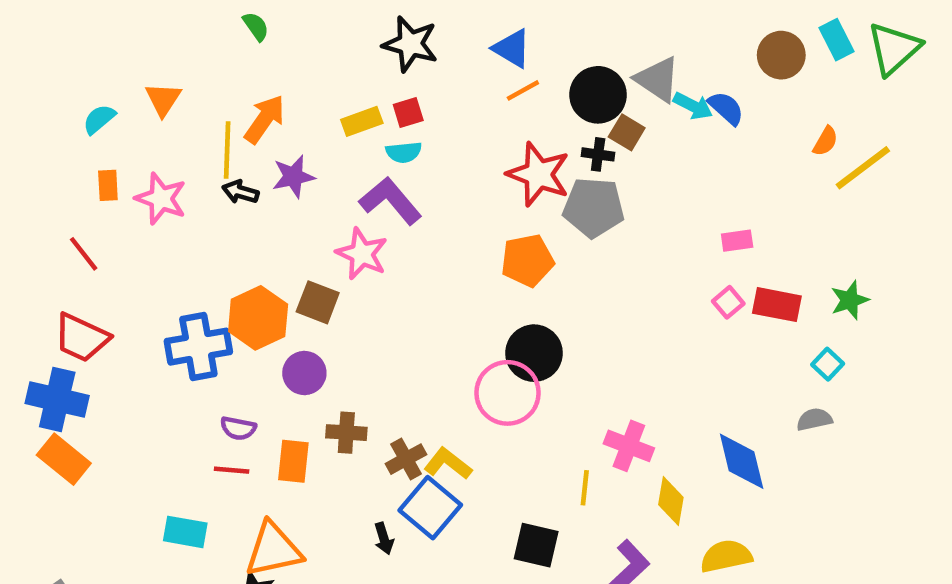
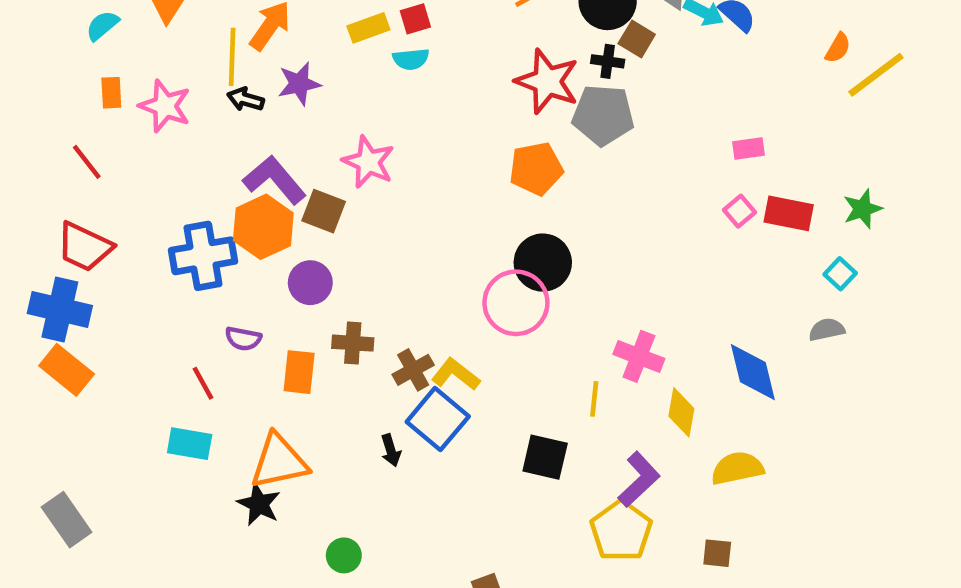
purple L-shape: (390, 201) -> (275, 180), moved
red line: (232, 470) -> (203, 383), moved, turned 56

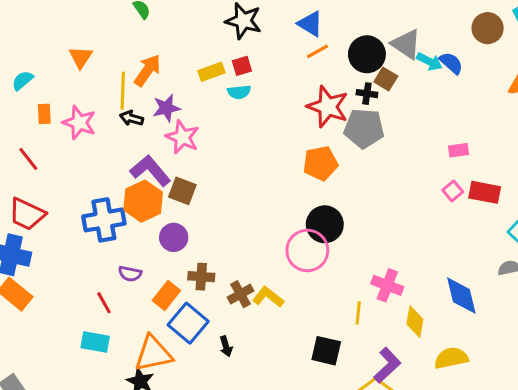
cyan semicircle: (102, 26) -> (23, 80), moved
pink star: (368, 162) -> (182, 137), moved
orange rectangle: (299, 372) -> (166, 296), turned 32
blue square: (438, 419) -> (188, 323), moved

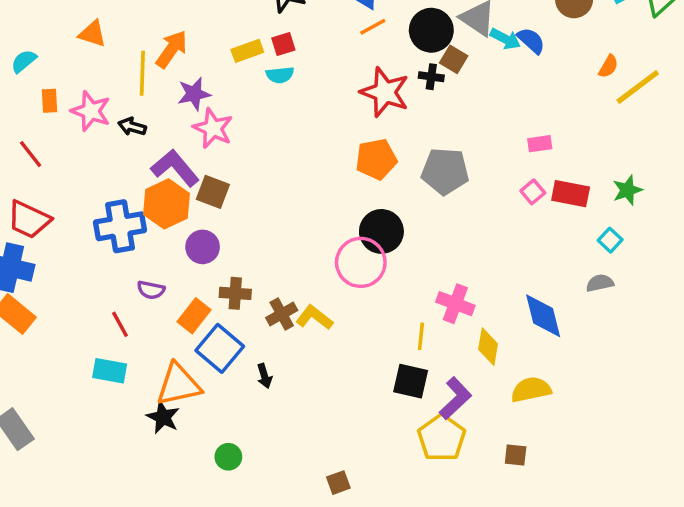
orange triangle: (81, 57) -> (92, 34), turned -45
black arrow: (132, 118) -> (132, 127), moved
gray pentagon: (364, 128) -> (445, 171), moved
black square: (326, 351) -> (411, 381), moved

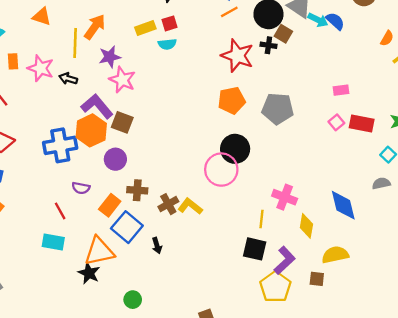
brown square: (516, 455) -> (317, 279), moved

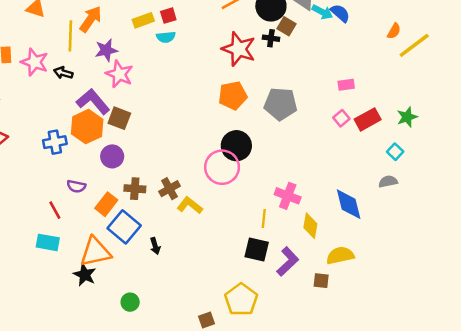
red rectangle: (362, 124) -> (368, 119), turned -40
blue cross: (60, 145) -> (55, 142), size x0.7
brown cross: (168, 204) -> (169, 189), moved
yellow pentagon: (275, 287) -> (241, 300), moved

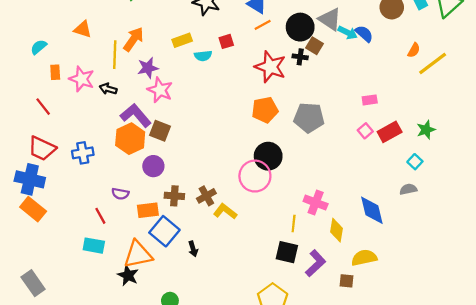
red square: (168, 16) -> (226, 41), moved
blue cross: (55, 142) -> (83, 153), moved
orange rectangle: (106, 204) -> (148, 210), turned 45

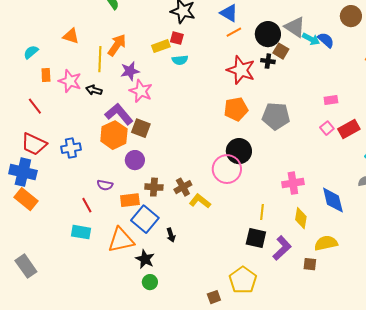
red square: (226, 41) -> (177, 38), moved, turned 32
pink cross: (316, 203) -> (293, 183), moved, turned -30
black star: (128, 275) -> (145, 259), moved

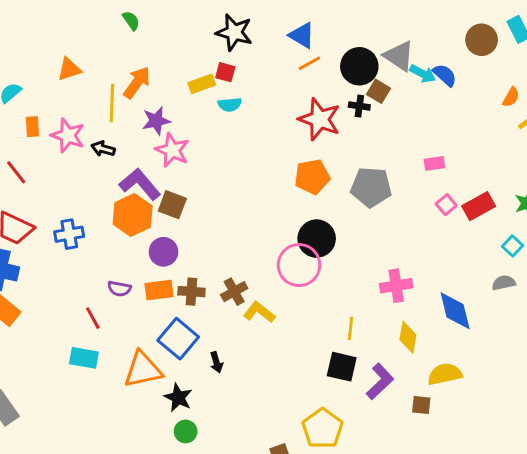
orange triangle: (71, 36) -> (69, 69), turned -36
pink rectangle: (331, 100) -> (434, 163), moved
orange rectangle: (130, 200) -> (159, 290), moved

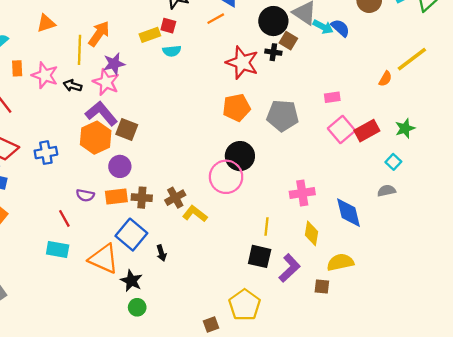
orange line: (309, 63) -> (216, 19), moved
orange semicircle: (511, 97) -> (385, 79), moved
pink star: (172, 150) -> (106, 82), moved
pink square: (446, 205) -> (341, 130), size x1.6
orange triangle: (143, 370) -> (104, 259), turned 36

